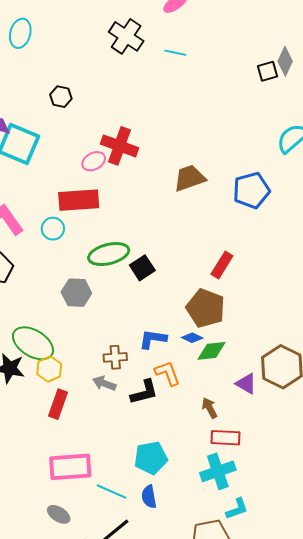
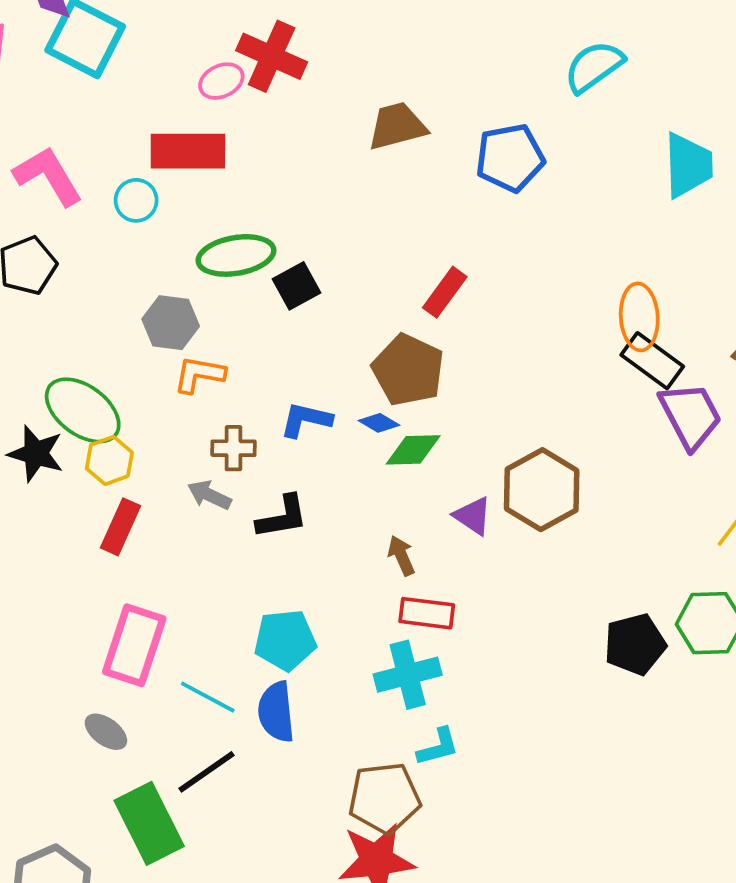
orange L-shape: (167, 373) -> (199, 374), moved, turned -64
pink rectangle: (70, 467) -> (134, 645), turned -72
blue semicircle: (149, 497) -> (276, 712), size x1.4

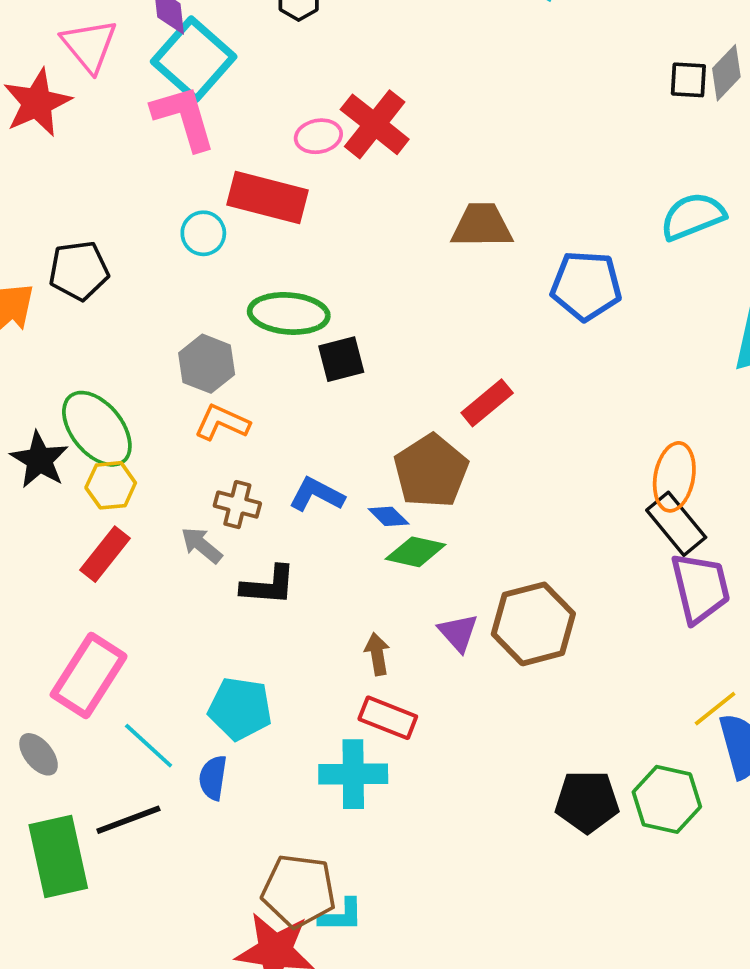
pink L-shape: (48, 176) -> (184, 118), moved
blue semicircle: (276, 712) -> (213, 778), size x0.7
cyan L-shape: (438, 747) -> (341, 915), moved

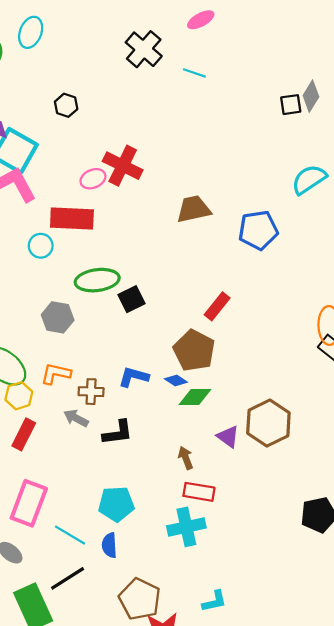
orange L-shape: (222, 423) -> (56, 374), moved
brown pentagon: (299, 891) -> (140, 599), moved, turned 30
cyan L-shape: (341, 915) -> (214, 601), moved

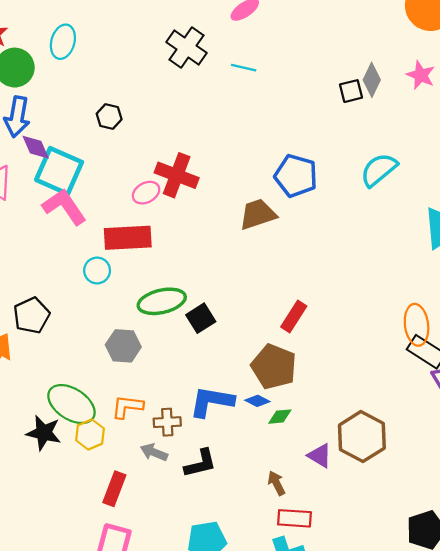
blue pentagon: (258, 230) -> (296, 176), moved, turned 30
blue L-shape: (134, 377) -> (212, 402), size x1.4
green diamond: (195, 397) -> (280, 417), size x0.7
red rectangle: (24, 434) -> (114, 489), moved

